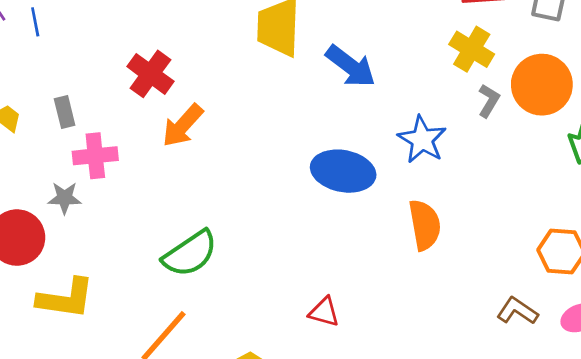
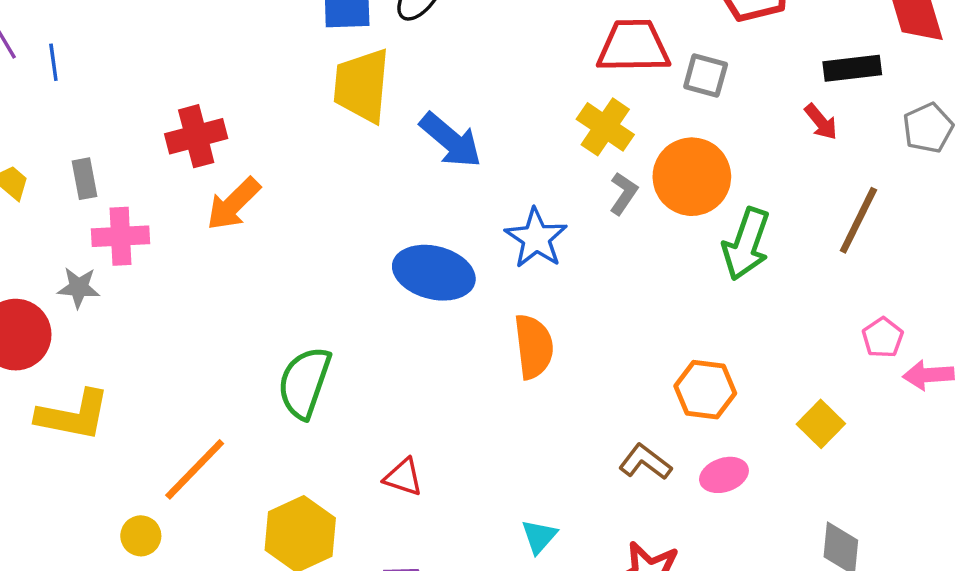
red cross: (150, 74) -> (196, 136), turned 36
green semicircle: (190, 254) -> (304, 382), moved, turned 140
red triangle: (324, 312) -> (403, 477), moved

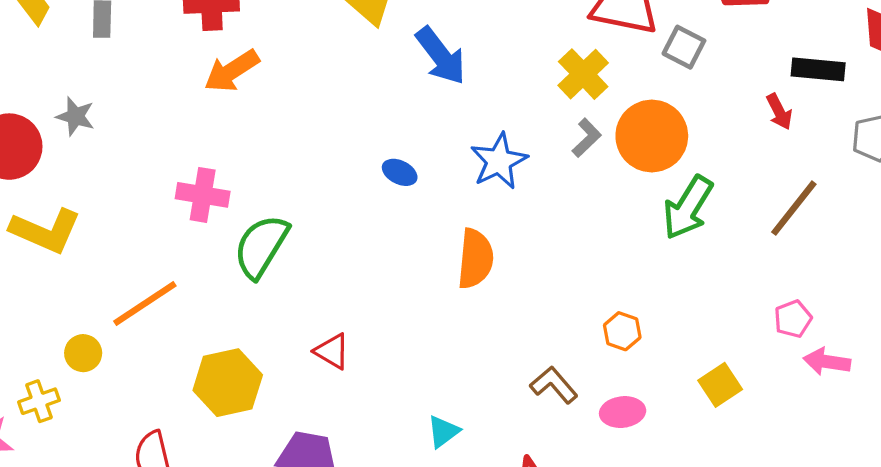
pink cross: (121, 236) -> (203, 195), moved
blue ellipse: (434, 273) -> (400, 172), size x0.5
orange hexagon: (705, 390) -> (622, 331), size x0.7

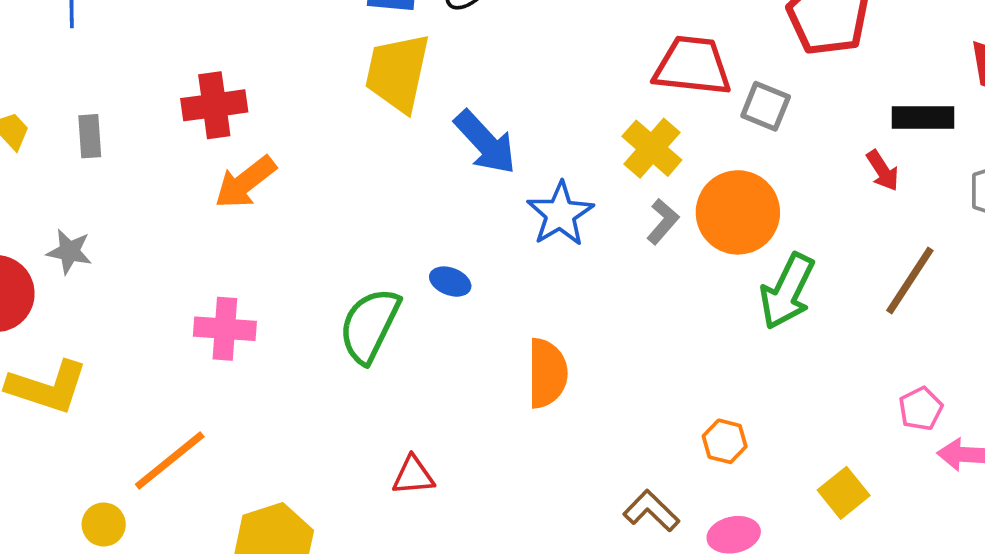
blue star: (499, 161) -> (560, 214), moved
green semicircle: (261, 246) -> (370, 325), moved
red triangle: (332, 351) -> (413, 476), moved, turned -30

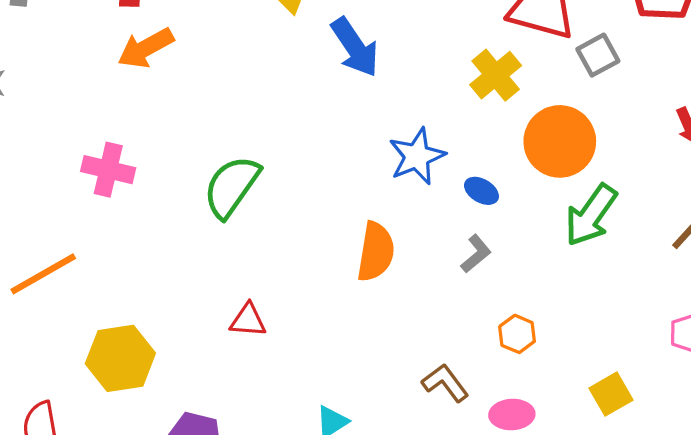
gray square: (766, 106) -> (598, 55), turned 30
blue star: (560, 214) -> (417, 156), moved
gray L-shape: (663, 221) -> (476, 254), moved
blue ellipse: (450, 282) -> (481, 191), moved

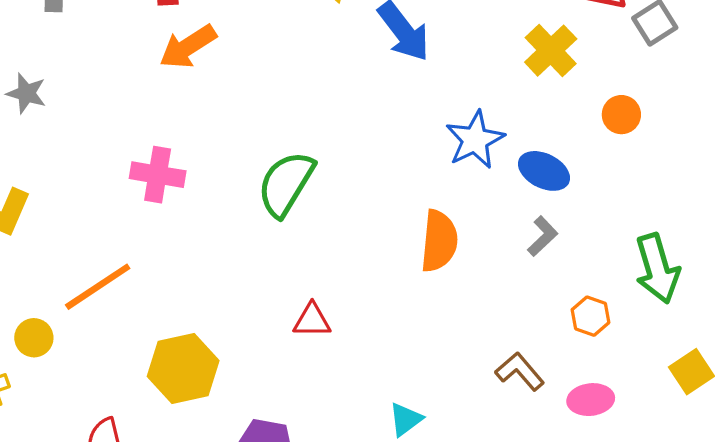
orange circle: (560, 141) -> (621, 115), size x0.5
blue ellipse: (481, 191) -> (544, 171), size x1.4
green arrow: (591, 215) -> (657, 269), moved, turned -48

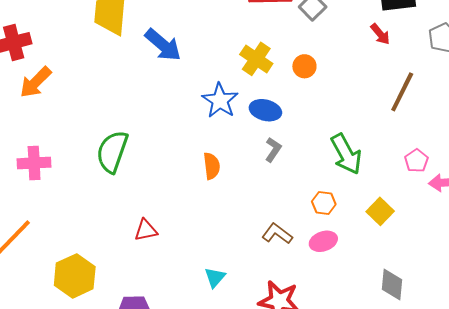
yellow cross: (551, 51) -> (256, 59), moved
orange semicircle: (439, 241) -> (212, 166), size x0.7
orange hexagon: (591, 316) -> (324, 203), moved

